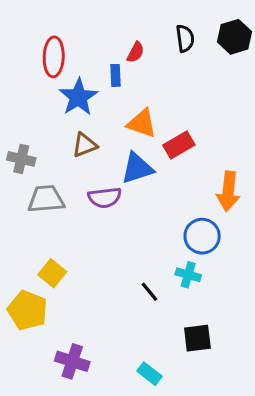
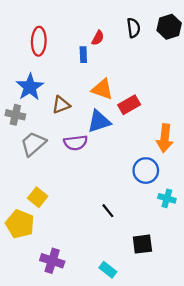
blue star: (78, 97) -> (30, 87), moved
gray trapezoid: (46, 199) -> (33, 144), turned -36
cyan cross: (188, 275) -> (167, 198), moved

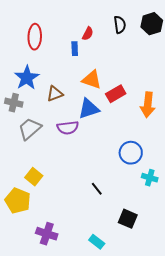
orange arrow: (165, 138) -> (148, 105), moved
black square: (142, 244) -> (128, 219), turned 30

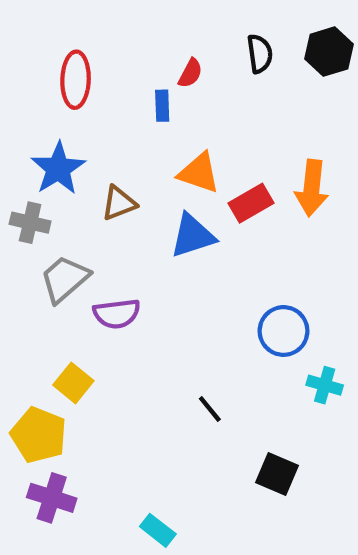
orange arrow: (148, 105) -> (312, 188), moved
purple semicircle: (68, 128) -> (117, 314), moved
purple cross: (47, 234) -> (52, 498), moved
cyan rectangle: (97, 242) -> (158, 530), moved

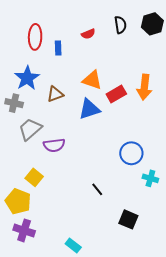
red semicircle: (190, 73) -> (88, 34), turned 40
blue rectangle: (162, 106) -> (58, 48), moved

